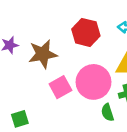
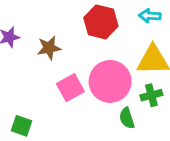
brown star: (43, 54) -> (49, 48), size x0.7
green square: (20, 119) -> (21, 126), turned 36

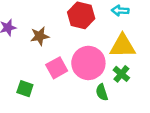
green cross: (151, 95) -> (121, 74), turned -35
green square: (21, 126) -> (25, 89), moved

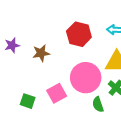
pink square: (57, 68) -> (57, 93), moved

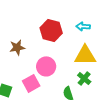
pink circle: (86, 78) -> (46, 66), moved, size x0.7

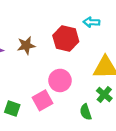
cyan arrow: (83, 26) -> (91, 22), moved
brown star: (17, 47) -> (26, 45), moved

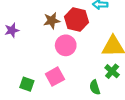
brown star: (26, 45) -> (52, 21), moved
pink circle: (60, 80) -> (66, 45), moved

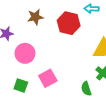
brown star: (52, 21) -> (35, 17), moved
pink circle: (66, 45) -> (25, 53), moved

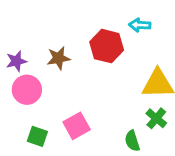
brown star: (35, 17) -> (58, 58), moved
pink circle: (25, 53) -> (27, 90), moved

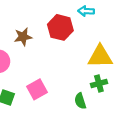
green cross: (156, 118) -> (99, 83), turned 35

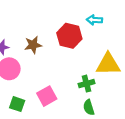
green cross: (99, 83) -> (87, 84), moved

